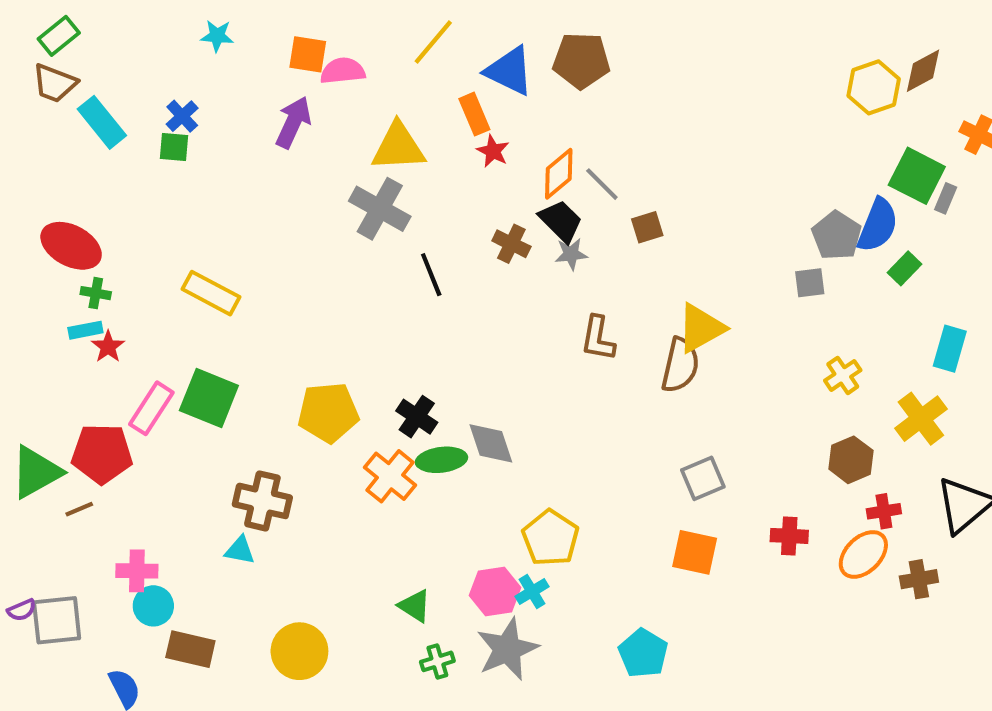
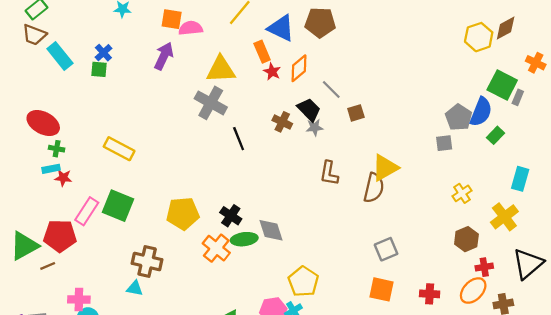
orange diamond: (559, 174) -> (299, 68), moved
red star: (108, 347) -> (63, 178), turned -30
red cross: (789, 536) -> (430, 294), moved

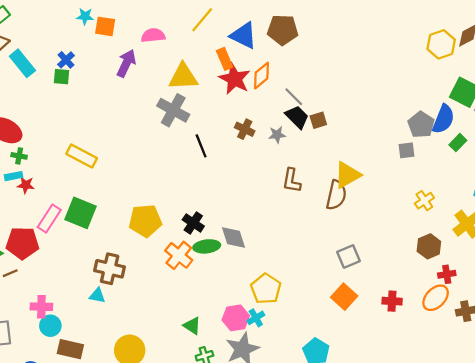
orange square: (172, 19) -> (105, 26), moved
red star: (272, 72) -> (235, 79), size x1.8
black trapezoid: (309, 110) -> (297, 117), moved
orange square: (382, 289) -> (344, 297), turned 30

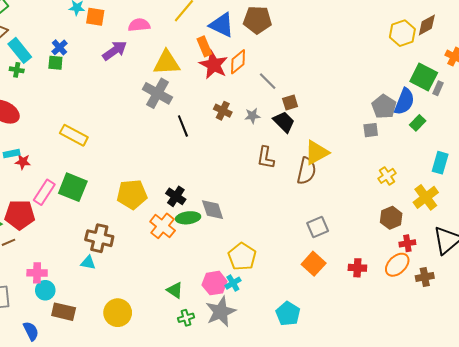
purple arrow: (126, 63) -> (115, 50), turned 30
black trapezoid: (297, 117) -> (284, 122), moved
green cross: (19, 156) -> (17, 70), moved

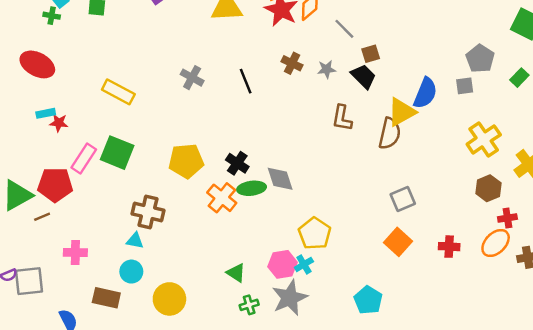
gray cross: (157, 93) -> (192, 78), moved, size x0.7
blue semicircle: (404, 101) -> (425, 93), moved
yellow cross: (387, 176) -> (484, 139), size x1.6
cyan circle: (45, 290) -> (131, 272), moved

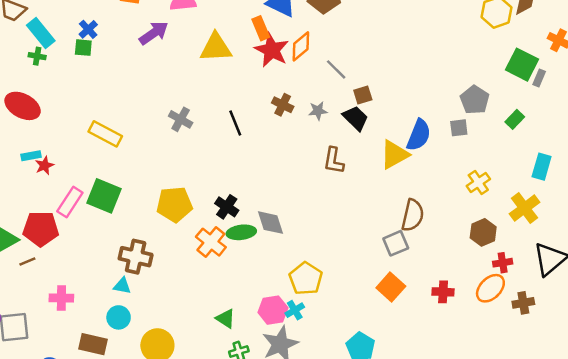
red star: (59, 123) -> (44, 165), turned -30
brown semicircle: (390, 134) -> (413, 215), moved
yellow cross: (484, 139) -> (478, 183), size x0.7

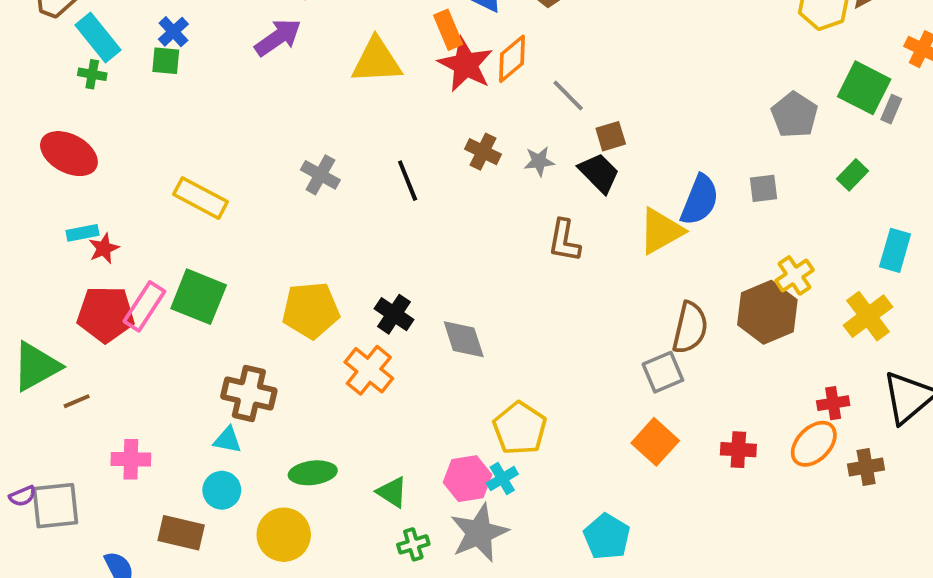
gray pentagon: (475, 100) -> (794, 115), moved
red pentagon: (41, 229) -> (106, 314), moved
green ellipse: (241, 232) -> (313, 473), moved
brown hexagon: (483, 232) -> (767, 312), moved, size x1.4

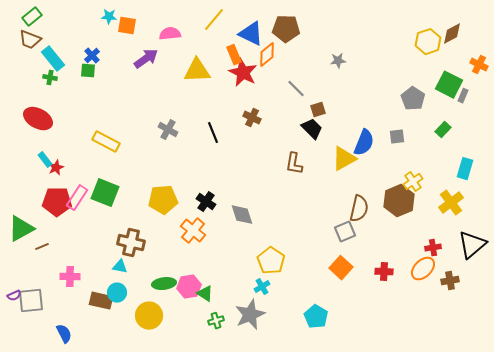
orange diamond: (512, 59) -> (267, 55), moved
gray star: (539, 161) -> (338, 61), moved
cyan rectangle: (83, 233) -> (45, 160), turned 63
pink hexagon: (468, 479) -> (189, 287), moved
brown rectangle: (181, 533) -> (101, 301), moved

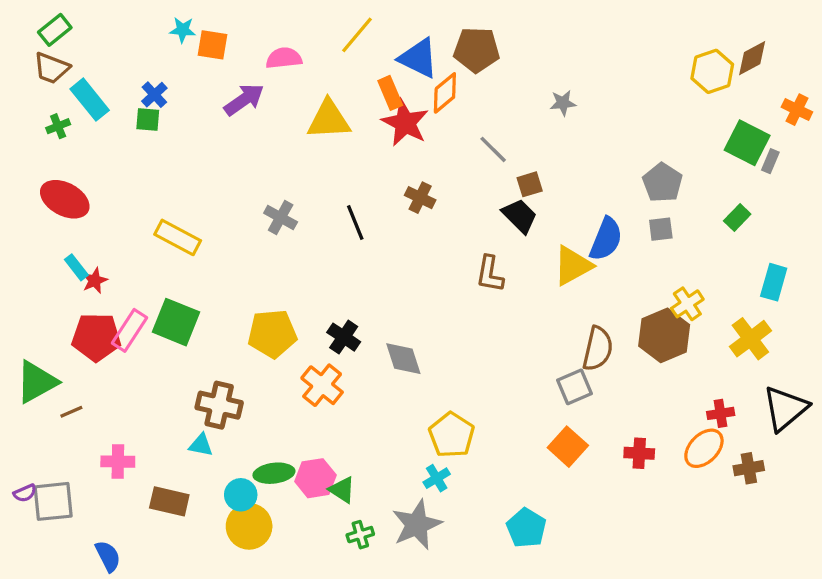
green cross: (50, 78) -> (58, 126), moved, turned -32
gray pentagon: (413, 99) -> (662, 183), moved
cyan circle: (117, 293) -> (241, 495), moved

